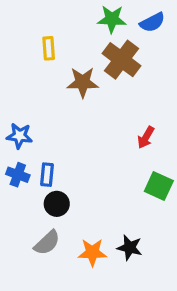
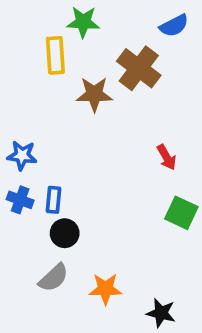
green star: (112, 19) -> (83, 22), moved
yellow rectangle: (49, 48) -> (55, 55), size x1.4
red arrow: (146, 137) -> (167, 157), turned -60
black star: (130, 248) -> (161, 313), moved

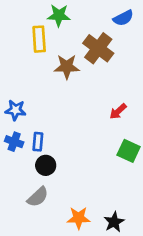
red arrow: (167, 157) -> (118, 111), turned 78
orange star: (105, 289) -> (79, 218), moved
black star: (161, 313) -> (114, 222), turned 30

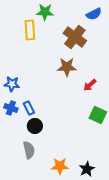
brown star: (67, 67) -> (67, 67), moved
blue rectangle: (38, 142) -> (29, 108), turned -32
gray semicircle: (38, 197) -> (29, 150), turned -60

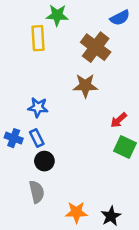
blue star: (12, 84) -> (38, 107), moved
red arrow: (90, 85) -> (119, 120), moved

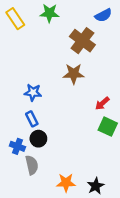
yellow rectangle: (38, 38) -> (15, 19), moved, turned -30
blue cross: (14, 138) -> (17, 146), moved

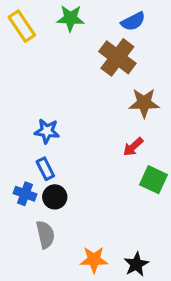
blue semicircle: (103, 15) -> (133, 21), moved
brown star: (74, 74) -> (144, 103), moved
red arrow: (102, 103) -> (133, 147), moved
blue cross: (17, 146) -> (25, 194), moved

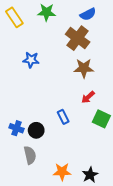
brown star: (144, 103) -> (84, 68), moved
blue star: (47, 131) -> (31, 60), moved
blue rectangle: (45, 169) -> (63, 117), moved

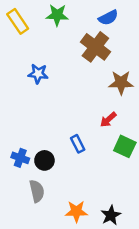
brown star: (84, 68) -> (121, 83), moved

